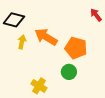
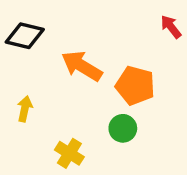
yellow arrow: (22, 42) -> (25, 109), moved

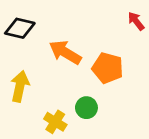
yellow arrow: (25, 109) -> (20, 86), size x1.5
green circle: (123, 128) -> (86, 108), moved

